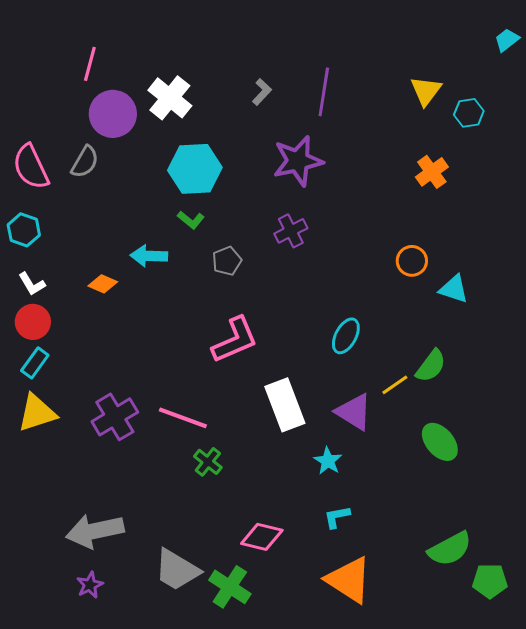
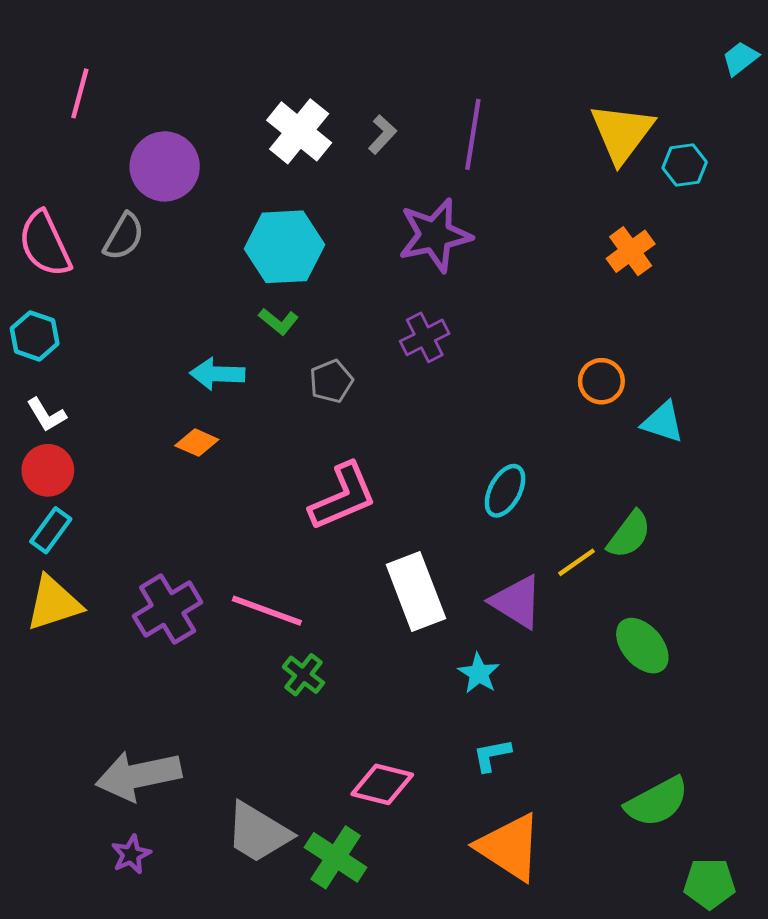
pink line: (90, 64) -> (80, 93), moved
yellow triangle: (426, 91) -> (622, 133), size x1.4
white cross: (170, 98) -> (299, 131), moved
orange diamond: (103, 284) -> (197, 443), moved
green pentagon: (490, 581) -> (710, 884), moved

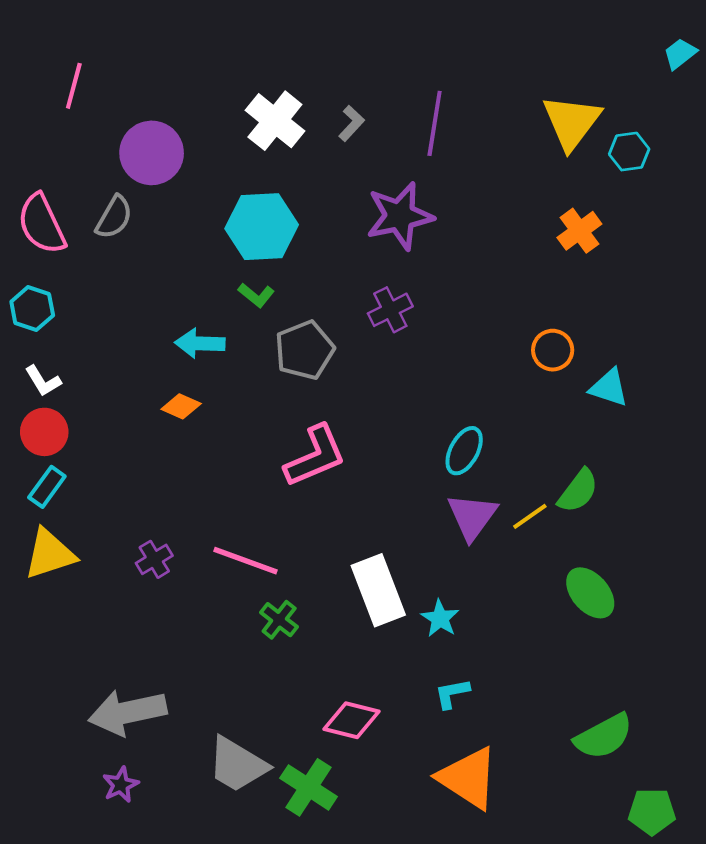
gray pentagon: (331, 381) -> (304, 350), size x1.5
white rectangle: (416, 592) -> (378, 590), moved
purple triangle: (517, 602) -> (472, 516), moved, turned 34
purple cross: (168, 609) -> (154, 559), size x0.6

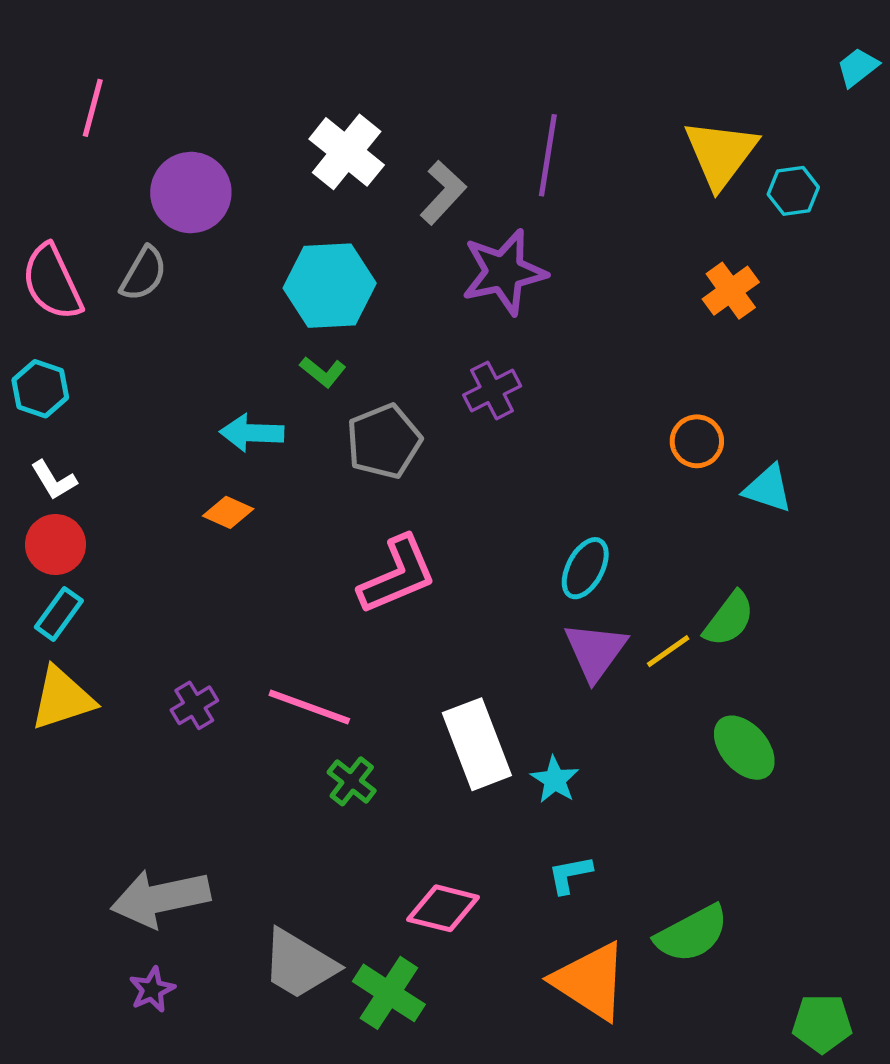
gray L-shape: (351, 123) -> (443, 193), moved, size x1.4
green semicircle: (604, 736) -> (692, 934), moved

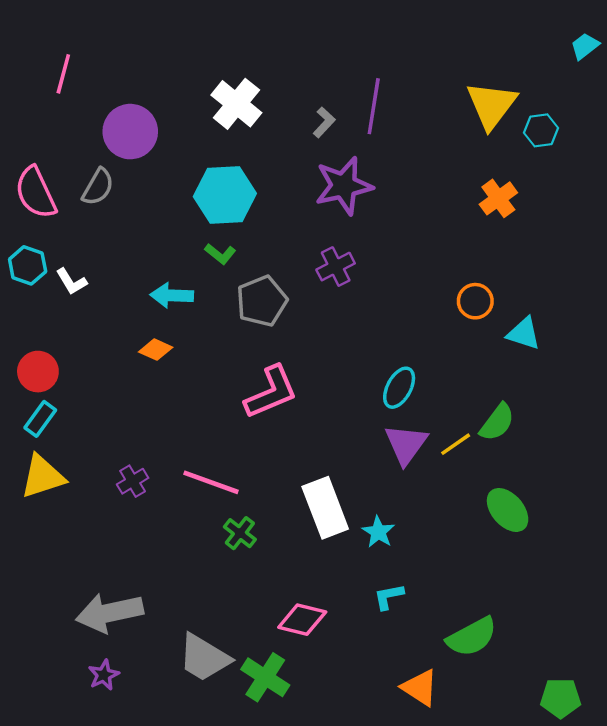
gray L-shape: (443, 193) -> (324, 122), moved, size x0.7
white L-shape: (54, 480) -> (71, 282), moved
orange triangle: (590, 981) -> (420, 688), moved, size x0.7

